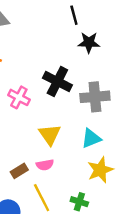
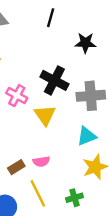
black line: (74, 15) -> (51, 18), moved, turned 30
yellow triangle: (50, 135) -> (45, 115), moved
green cross: (79, 202) -> (75, 198), turned -35

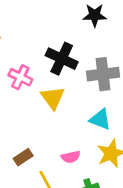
cyan triangle: (87, 136) -> (100, 119), turned 45
pink semicircle: (41, 161) -> (71, 157), moved

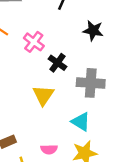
black cross: (62, 59) -> (57, 63), size x0.7
pink cross: (20, 77) -> (34, 42), moved

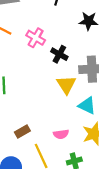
yellow triangle: (43, 95) -> (66, 85), moved

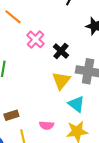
pink cross: (36, 38) -> (36, 39), moved

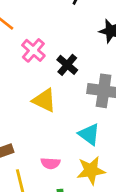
yellow triangle: (61, 80) -> (44, 100), moved, turned -42

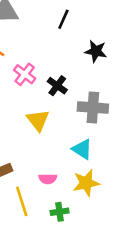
yellow triangle: (44, 100) -> (38, 120), turned 30

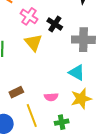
yellow triangle: (38, 120) -> (33, 43), moved

